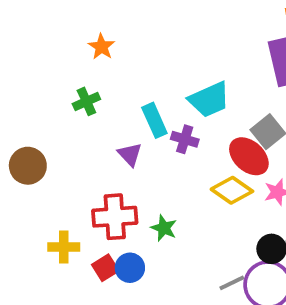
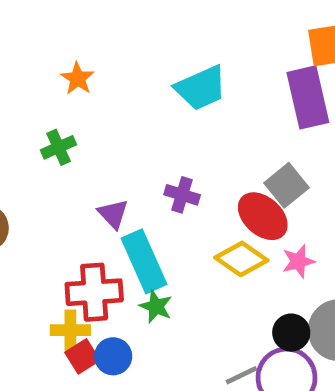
cyan trapezoid: (209, 100) -> (201, 88), moved
cyan rectangle: (154, 120) -> (144, 261), moved, size x1.4
yellow cross: (64, 247) -> (70, 330), moved

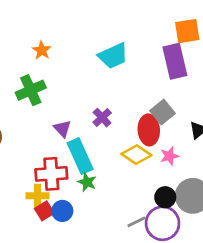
green cross: (59, 147) -> (31, 90), size x1.5
purple cross: (182, 195) -> (102, 118), turned 30
red ellipse: (263, 216) -> (149, 130), turned 44

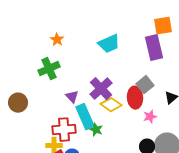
purple cross: (102, 118) -> (101, 89), size x1.6
yellow diamond: (136, 155) -> (111, 105), moved
green star: (87, 182) -> (96, 130), moved

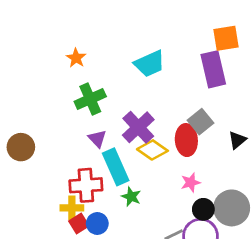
green cross: (49, 69) -> (90, 99), moved
pink star: (150, 117) -> (191, 182), moved
green star: (96, 130) -> (131, 197), moved

